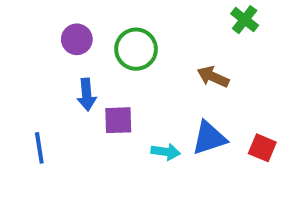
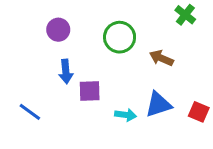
green circle: (136, 49) -> (120, 37), moved
blue line: (39, 148) -> (30, 112), turned -45

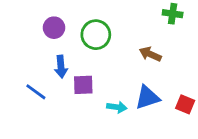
green cross: (185, 15) -> (173, 14), turned -30
green circle: (120, 37) -> (96, 35), moved
blue line: (30, 112) -> (36, 92), moved

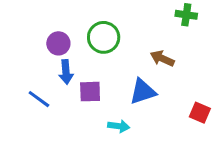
purple circle: (54, 28) -> (58, 43), moved
blue triangle: (147, 97) -> (143, 92), moved
cyan arrow: (117, 107) -> (119, 126), moved

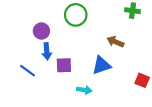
green circle: (104, 37) -> (76, 15), moved

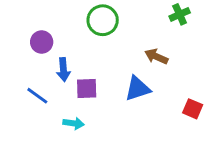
green cross: (133, 11) -> (180, 14), turned -32
purple circle: (41, 31) -> (42, 42), moved
cyan arrow: (84, 90) -> (74, 123), moved

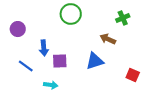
green cross: (180, 14) -> (123, 18), moved
purple circle: (42, 42) -> (18, 29), moved

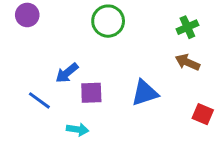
purple circle: (18, 29) -> (27, 15), moved
brown arrow: (108, 39) -> (187, 62), moved
blue arrow: (44, 48) -> (67, 73), turned 56

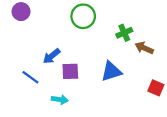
green cross: (187, 27) -> (124, 33), moved

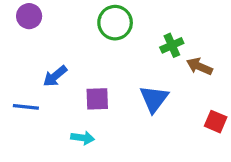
blue arrow: (52, 56) -> (55, 76), moved
blue triangle: (111, 71) -> (154, 99), turned -35
blue line: (30, 77) -> (26, 107), moved, turned -30

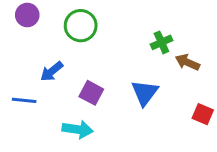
green circle: (115, 23) -> (81, 26), moved
purple square: (97, 99) -> (91, 93), turned 30
cyan arrow: (83, 138) -> (78, 129), size x1.4

